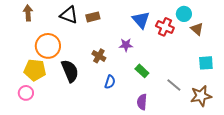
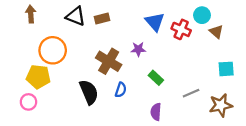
brown cross: (99, 56) -> (109, 61), size x1.6
black semicircle: (70, 71) -> (89, 92), moved
gray line: (174, 85) -> (191, 93), turned -63

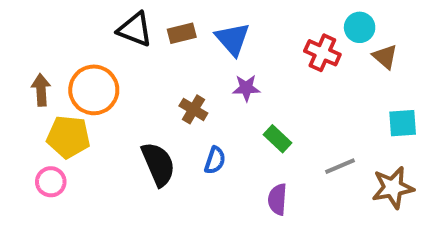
brown arrow: (31, 14) -> (41, 90), moved
blue triangle: (155, 22) -> (233, 39), moved
brown cross: (109, 61) -> (193, 109), size x0.6

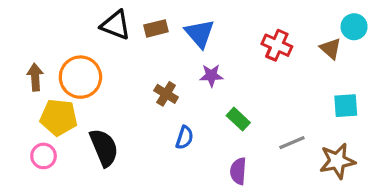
cyan circle: (360, 27) -> (354, 27), moved
black semicircle: (158, 164) -> (104, 148), moved

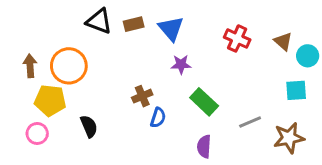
cyan circle: (354, 27) -> (308, 56), moved
brown cross: (166, 94) -> (142, 96), moved, turned 36
green rectangle: (238, 119) -> (204, 102), size x1.4
black semicircle: (104, 148) -> (89, 126), size x0.7

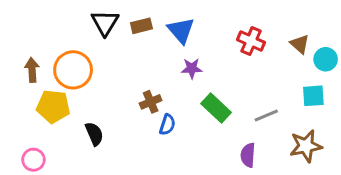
black triangle: (99, 21) -> (105, 23), turned 40
gray line: (250, 122) -> (266, 116), moved
pink circle: (37, 133) -> (33, 160), moved
purple semicircle: (204, 146) -> (248, 155), moved

